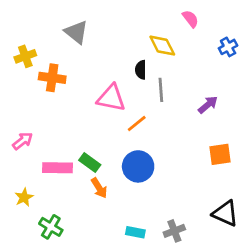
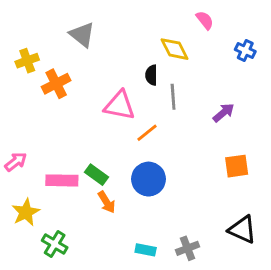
blue cross: (228, 47) -> (245, 51), turned -36
orange cross: (52, 78) -> (56, 84), turned -35
pink arrow: (23, 141) -> (16, 162), moved
yellow star: (24, 197) -> (26, 212), size x1.4

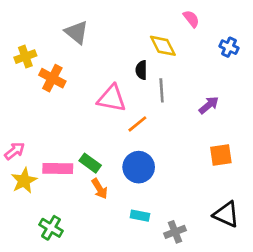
orange cross: (56, 84) -> (52, 78), turned -35
yellow star: (26, 212) -> (24, 181), moved
cyan rectangle: (146, 250) -> (140, 216), moved

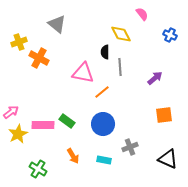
orange arrow: (100, 189) -> (73, 156), moved
gray cross: (175, 232) -> (130, 147), moved

